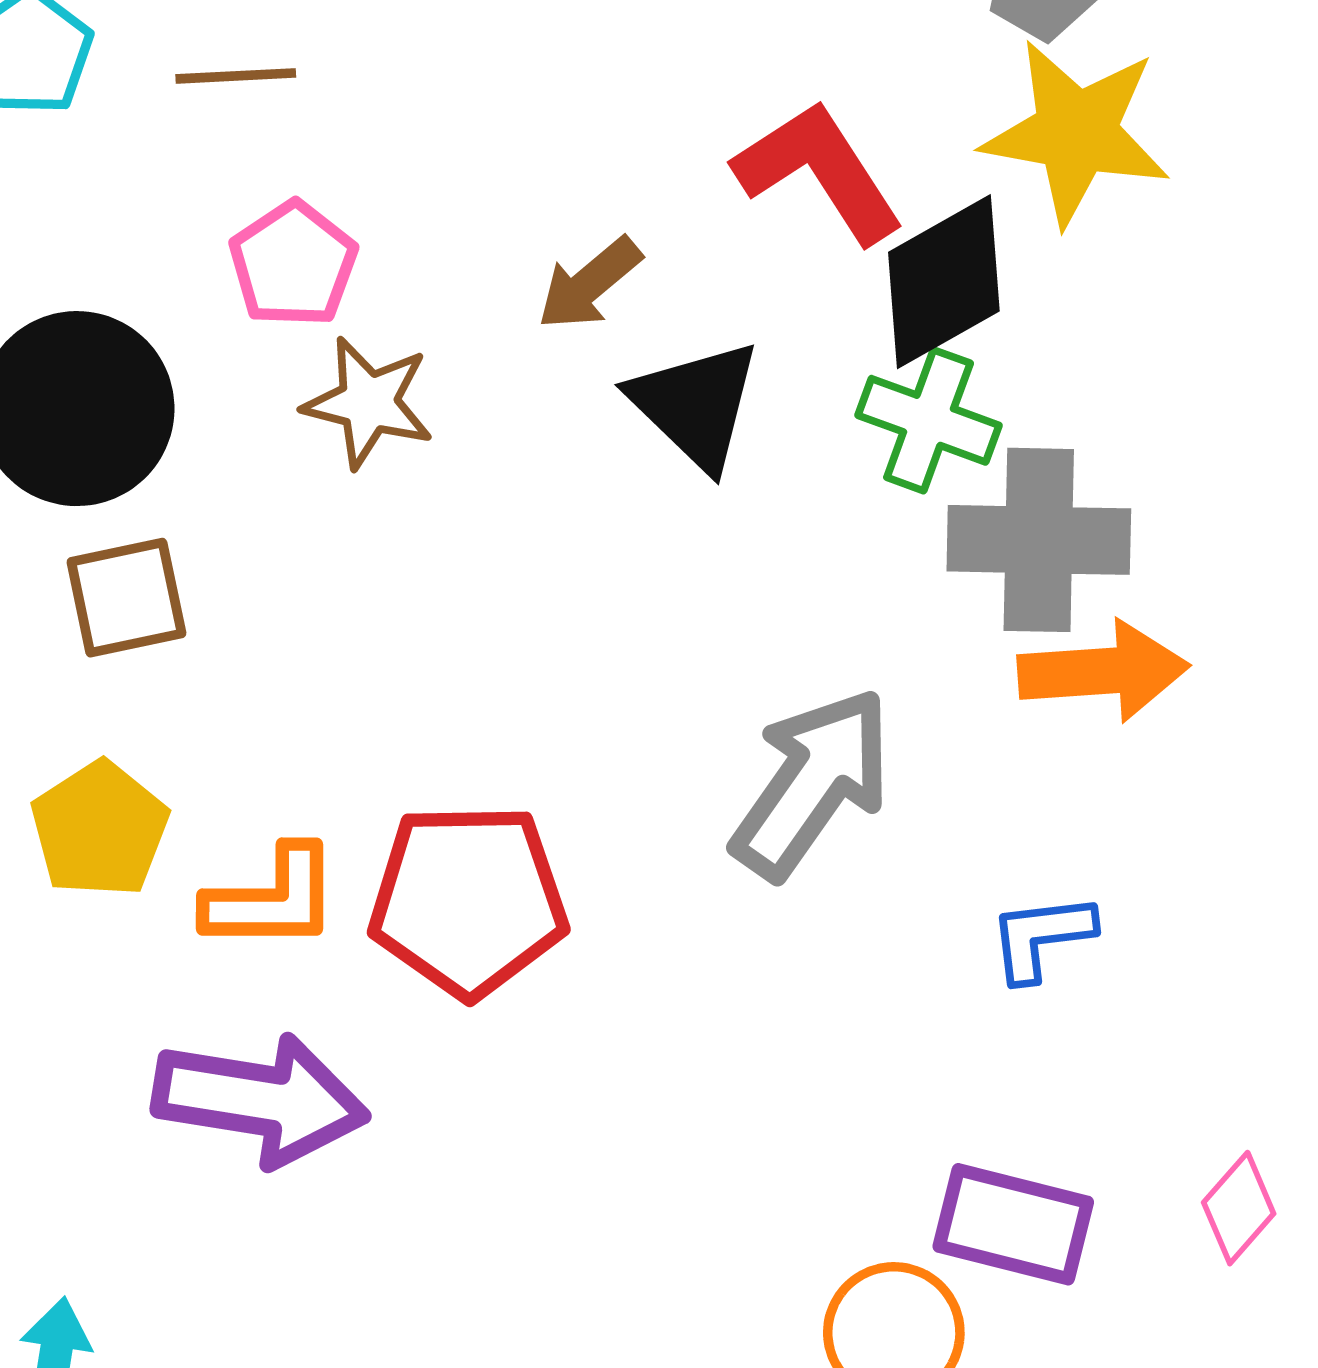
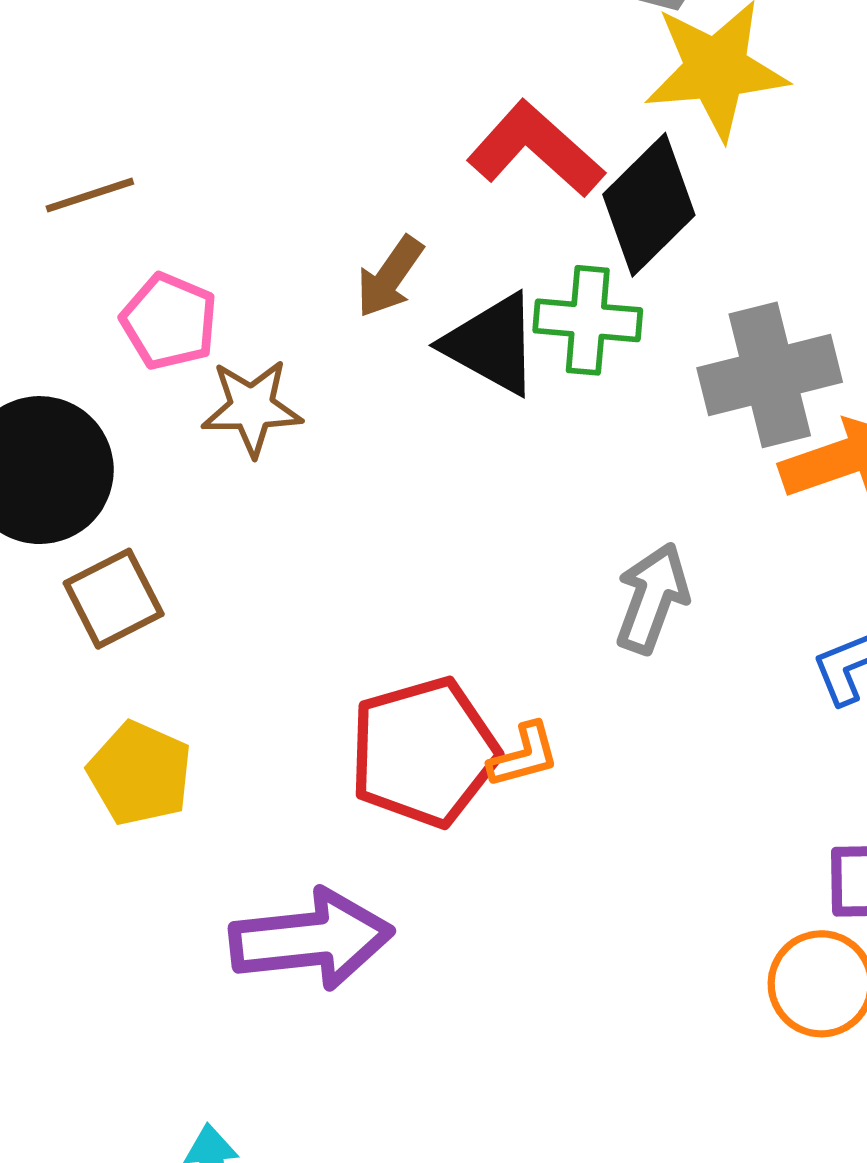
green cross: (929, 420) -> (588, 320), moved
gray arrow: (812, 783) -> (652, 598), size x0.7
orange L-shape: (272, 899) -> (524, 755), moved, size x0.7

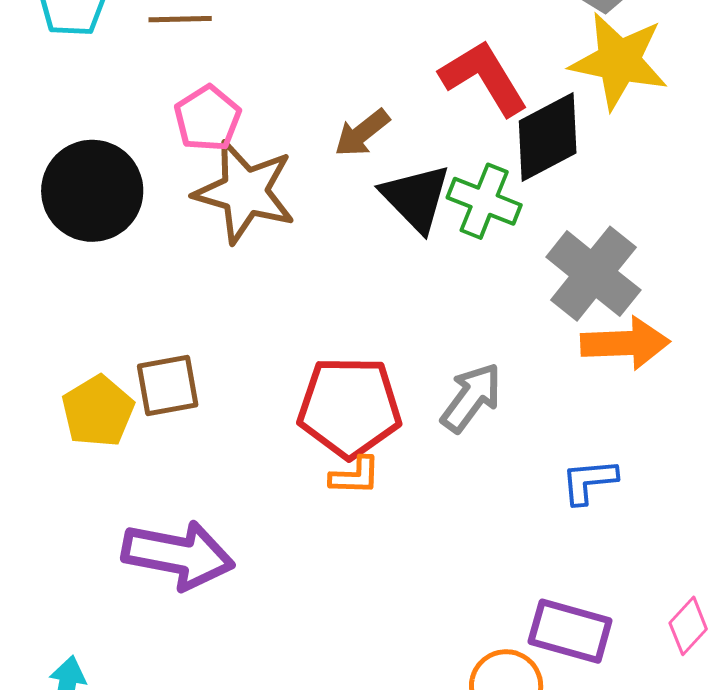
gray cross: (770, 375) -> (593, 274), turned 36
brown star: (252, 408) -> (245, 192), size x1.5
brown square: (114, 599) -> (168, 385), moved
red pentagon: (424, 752) -> (349, 407), moved

